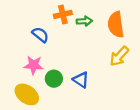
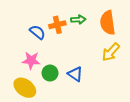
orange cross: (63, 14) -> (57, 25), moved

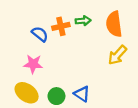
green circle: (50, 73) -> (56, 96), moved
blue triangle: (75, 74) -> (82, 94), moved

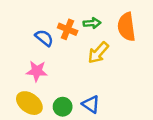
orange cross: (61, 26) -> (68, 29), turned 35
yellow arrow: (117, 55) -> (98, 53), moved

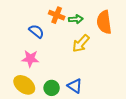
orange cross: (68, 29) -> (57, 15), moved

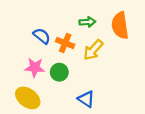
orange cross: (57, 15) -> (65, 43), moved
green circle: (52, 88) -> (59, 72), moved

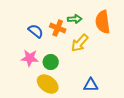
orange cross: (65, 43) -> (58, 28), moved
yellow ellipse: (28, 98) -> (48, 84), moved
blue triangle: (86, 99) -> (91, 85), moved, turned -35

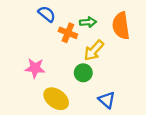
blue semicircle: (36, 31) -> (47, 14), moved
green circle: (51, 62) -> (83, 73), moved
blue triangle: (91, 85) -> (107, 100), turned 42

